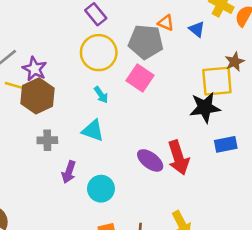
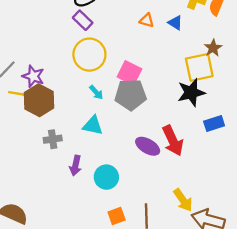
gray pentagon: (146, 42) -> (131, 95), moved

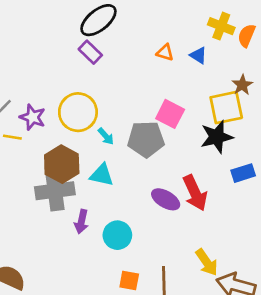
yellow circle: (89, 55) -> (78, 112), moved
pink square: (129, 73) -> (170, 114), moved
brown hexagon: (39, 100) -> (62, 164), moved
gray cross: (53, 139) -> (55, 191), size x1.8
orange square: (117, 216) -> (129, 281), turned 30

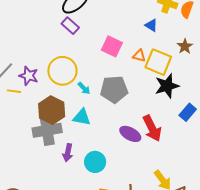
orange triangle: (165, 53) -> (139, 56), moved
yellow square: (226, 108) -> (158, 62), moved, turned 36
pink square: (170, 114) -> (112, 46), moved
blue rectangle: (243, 173) -> (188, 112), turned -30

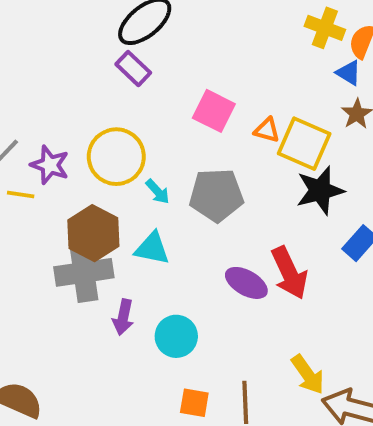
blue triangle: (151, 25) -> (349, 73), moved

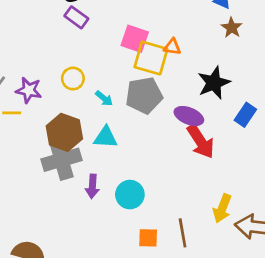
yellow square: (304, 144) -> (151, 58), moved
yellow circle: (116, 157) -> (73, 79), size x0.6
purple ellipse: (246, 283) -> (189, 116), moved
yellow arrow: (308, 375) -> (222, 208), turned 64

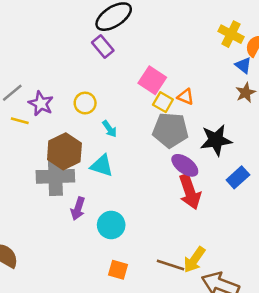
yellow square: (151, 58) -> (163, 102), size x0.6
gray pentagon: (144, 95) -> (170, 130), moved
brown line: (183, 233) -> (170, 265), moved, turned -76

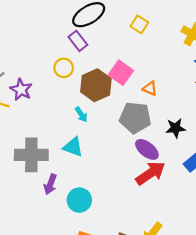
yellow square: (163, 102) -> (139, 24), moved
yellow circle: (85, 103) -> (64, 68), moved
black star: (216, 140) -> (176, 128), size x0.7
brown hexagon: (64, 151) -> (96, 85), moved
red arrow: (190, 192) -> (150, 173), turned -108

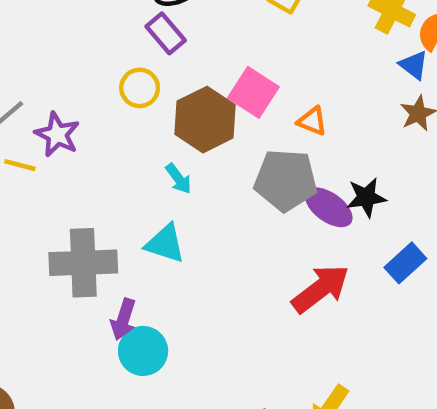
purple ellipse: (147, 149) -> (329, 207), moved
cyan circle: (79, 200) -> (143, 351), moved

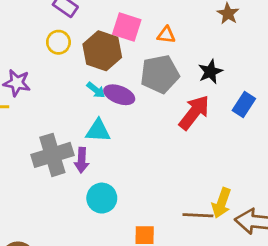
purple ellipse: (329, 207) -> (119, 95), moved
red arrow: (321, 289) -> (194, 112), moved
purple arrow: (123, 319) -> (82, 160), moved

